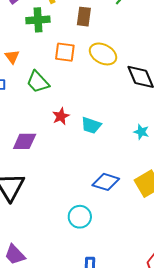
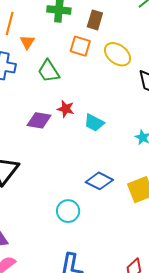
brown rectangle: (84, 17) -> (95, 20), moved
red star: (61, 116) -> (66, 109), turned 30
purple diamond: (25, 141) -> (39, 120), moved

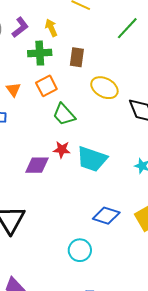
orange square: (80, 46) -> (46, 86), moved, turned -35
green trapezoid: (49, 71) -> (64, 115), moved
cyan trapezoid: (94, 123) -> (92, 159), size x1.5

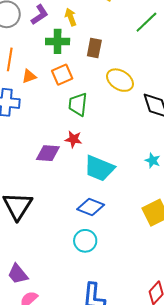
orange triangle: (13, 90) -> (29, 76), turned 42
green trapezoid: (64, 115) -> (78, 104), turned 45
cyan trapezoid: (92, 159) -> (99, 168), moved
blue diamond: (106, 216) -> (91, 207), moved

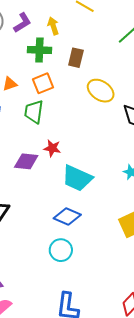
green trapezoid: (78, 104) -> (34, 112), moved

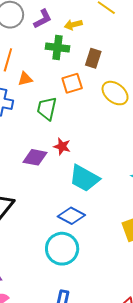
yellow arrow: (53, 26) -> (73, 25), turned -90
orange square: (43, 83) -> (72, 83), moved
cyan circle: (61, 250) -> (62, 249), size x1.4

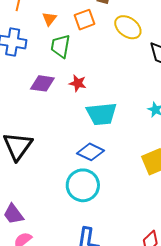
orange triangle: (25, 79) -> (49, 19), moved, turned -35
purple diamond: (35, 157) -> (42, 83), moved
cyan trapezoid: (84, 178) -> (102, 114), turned -32

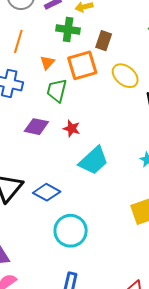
orange square: (84, 20) -> (82, 65), size x1.4
cyan trapezoid: (102, 114) -> (94, 161), turned -40
blue diamond: (90, 152) -> (47, 192), moved

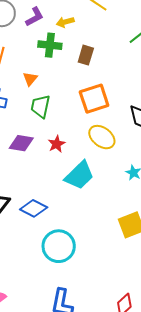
orange square: (82, 65) -> (94, 99), moved
yellow ellipse: (125, 76) -> (102, 137), moved
red star: (72, 128) -> (57, 144), turned 30

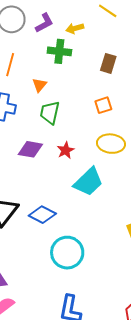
brown rectangle: (86, 55) -> (108, 63), moved
orange square: (94, 99) -> (103, 105), size x0.6
yellow ellipse: (102, 137) -> (111, 144), turned -32

